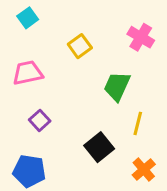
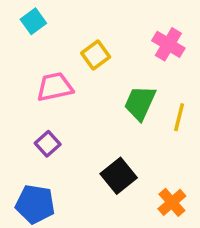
pink trapezoid: (28, 73) -> (55, 87), moved
yellow line: (138, 123) -> (179, 117), moved

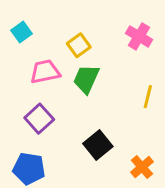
cyan square: (33, 21) -> (22, 32), moved
green trapezoid: (140, 103) -> (86, 79), moved
purple square: (48, 144) -> (39, 119), size x1.4

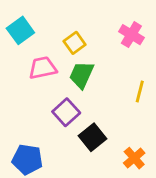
cyan square: (22, 32) -> (20, 30), size x1.4
purple square: (39, 119) -> (66, 112), moved

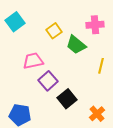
pink cross: (131, 35) -> (95, 25), turned -36
pink trapezoid: (43, 68) -> (33, 61), moved
green trapezoid: (81, 75) -> (76, 45), moved, turned -75

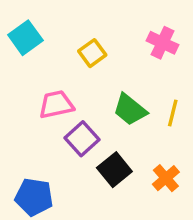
pink cross: (95, 25) -> (162, 43), turned 30
green trapezoid: (76, 45) -> (130, 110), moved
orange cross: (97, 114) -> (166, 178), moved

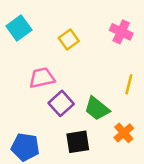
green trapezoid: (130, 110) -> (97, 109), moved
black square: (114, 170) -> (78, 142), moved, turned 30

